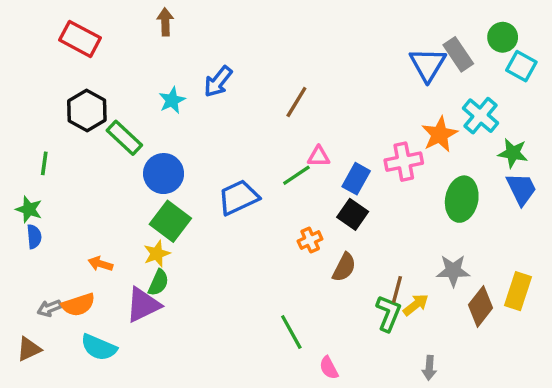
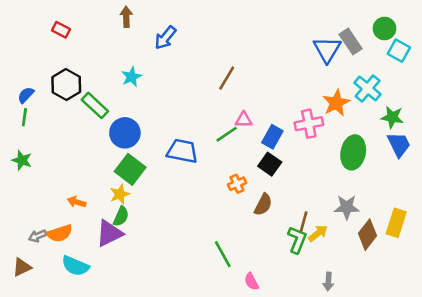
red rectangle: (80, 39) -> (61, 30), size x0.6
blue arrow: (218, 82) -> (165, 38), moved
green line: (44, 163) -> (24, 117), moved
blue trapezoid: (239, 197) -> (182, 151), turned 36
blue semicircle: (34, 237) -> (26, 95), moved, turned -132

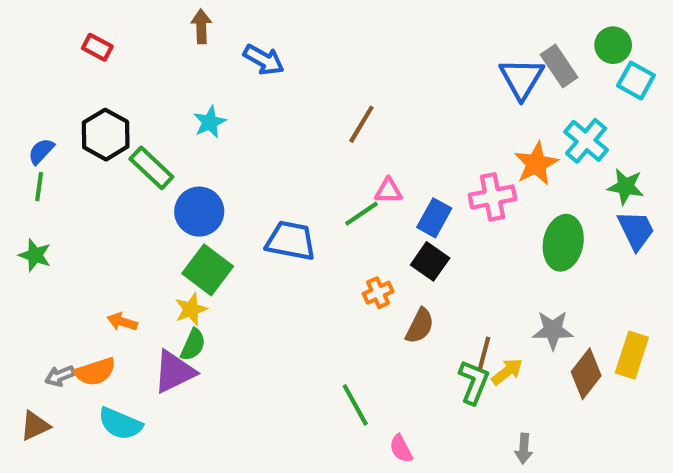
blue arrow: (165, 38) -> (264, 60), turned -100

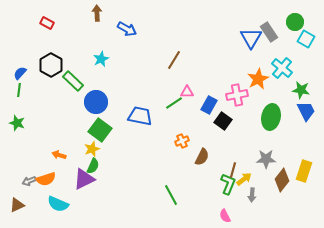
black square: (430, 261) -> (223, 121), moved
pink semicircle: (401, 449) -> (225, 216), moved
gray arrow: (524, 449) -> (252, 195), moved

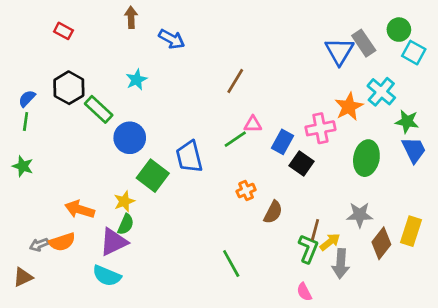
blue trapezoid: (140, 116) -> (189, 157), turned -115
green square: (100, 130) -> (153, 176), moved
orange arrow: (59, 155) -> (80, 209), size x1.5
gray arrow: (252, 195) -> (341, 264), size x1.5
cyan semicircle: (58, 204) -> (107, 276), moved

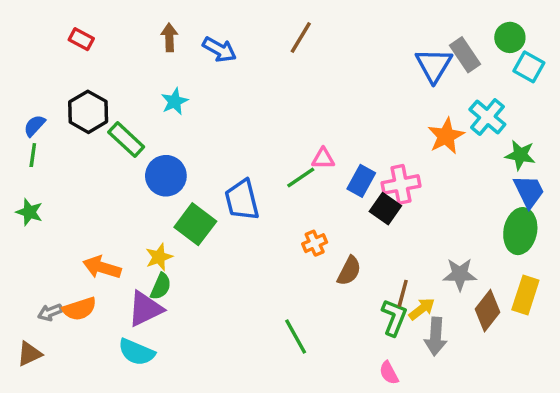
brown arrow: (131, 17) -> (169, 37), moved
brown line: (235, 81) -> (301, 37), moved
pink cross: (320, 128) -> (401, 184), moved
green ellipse: (366, 158) -> (520, 231), moved

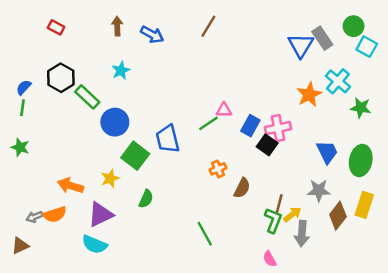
blue trapezoid: (529, 191) -> (327, 152), moved
green semicircle: (161, 286) -> (146, 199), moved

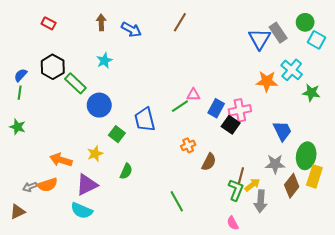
orange star: (309, 95) -> (267, 81), turned 30
green square: (135, 156) -> (117, 134), size x0.7
green ellipse: (361, 160) -> (306, 156), moved

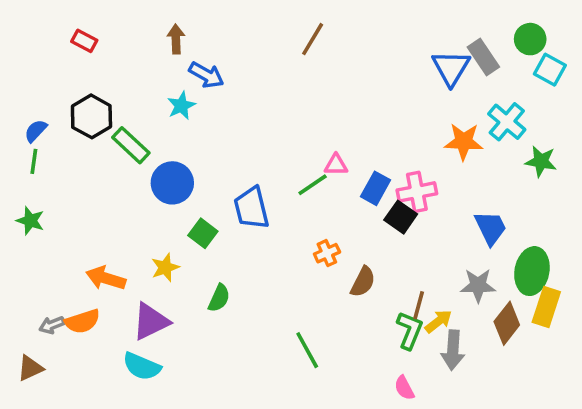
blue arrow: (131, 30) -> (206, 75), moved

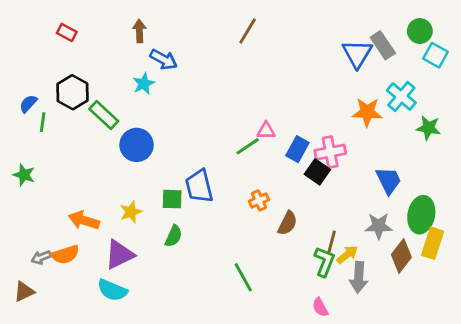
green line: (34, 161) -> (43, 122), moved
blue trapezoid: (251, 208) -> (199, 186), moved
green square: (203, 233) -> (172, 199), moved, turned -35

